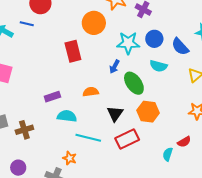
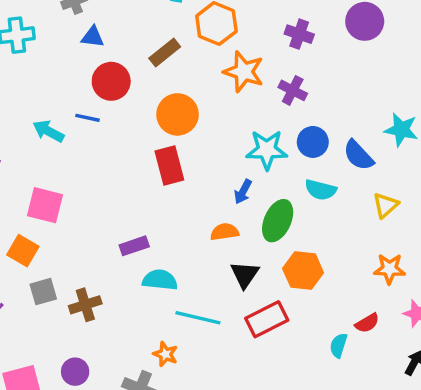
orange circle: (94, 23) -> (178, 114), moved
green ellipse: (134, 83) -> (278, 221), turned 60
orange semicircle: (91, 92) -> (224, 232), moved

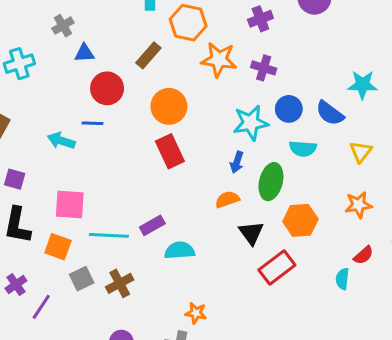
purple cross: (299, 34) -> (260, 19), turned -30
orange star: (390, 269) -> (358, 205), moved
cyan line: (198, 318) -> (109, 235), moved

